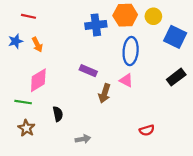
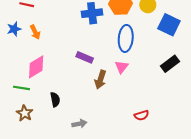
pink triangle: (126, 80) -> (121, 67), turned 40

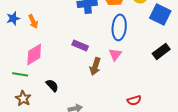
black semicircle: (55, 100) -> (52, 85), turned -32

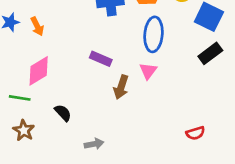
black rectangle: (161, 51) -> (210, 53), moved
red semicircle: (134, 100) -> (195, 133), moved

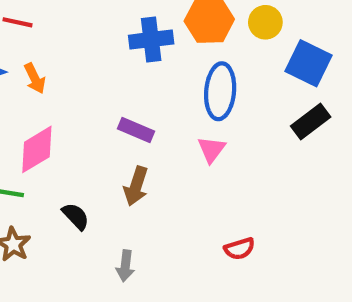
brown arrow: (121, 87) -> (136, 186), moved
red semicircle: (195, 133) -> (240, 249), moved
gray arrow: (94, 144) -> (125, 266), turned 108

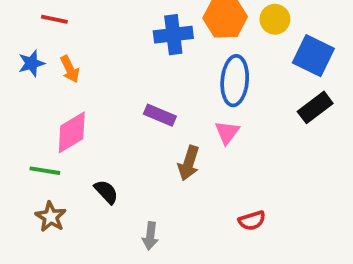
brown arrow: (136, 186) -> (189, 163), moved

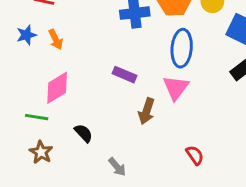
pink triangle: (227, 132) -> (176, 88), size x1.4
red semicircle: (252, 221) -> (195, 155), turned -108
gray arrow: (150, 236) -> (117, 167), turned -48

